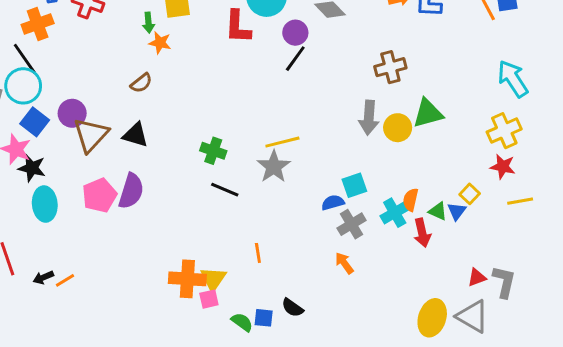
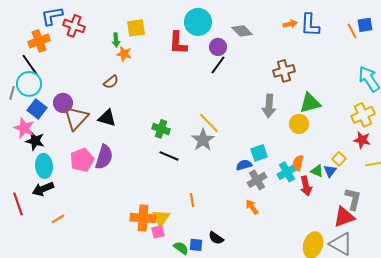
yellow circle: (398, 128) -> (299, 124), moved
yellow line: (282, 142) -> (209, 123), turned 60
black arrow: (43, 277) -> (43, 189), moved, size x1.5
red triangle: (477, 277) -> (344, 217), size x1.6
gray L-shape: (504, 282) -> (353, 199), moved

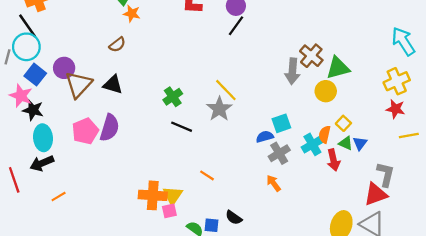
brown cross: (284, 71) -> (311, 56), moved, turned -35
green cross: (161, 129) -> (173, 97), turned 36
yellow square: (339, 159) -> (343, 123), moved
orange line: (192, 200) -> (207, 175), turned -48

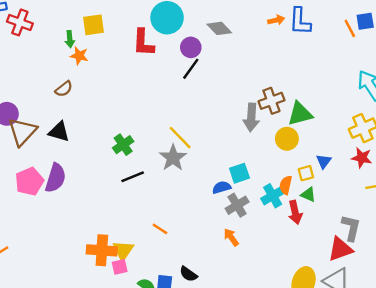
brown cross: (311, 56) -> (271, 101), turned 30
yellow square: (343, 123) -> (306, 173), turned 32
black line: (182, 127) -> (133, 177), turned -45
blue triangle: (360, 143) -> (324, 161), moved

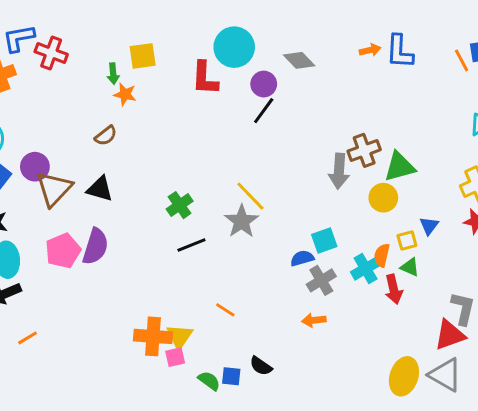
orange arrow: (231, 237) -> (314, 320), turned -60

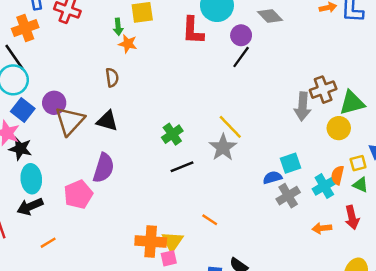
brown semicircle: (106, 136) -> (112, 77), turned -60
pink pentagon: (63, 251) -> (78, 194), moved
red arrow: (394, 289) -> (352, 217), moved
orange arrow: (314, 320) -> (322, 228), moved

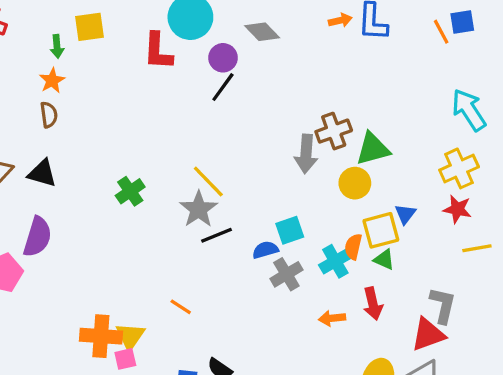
orange star: (128, 44) -> (52, 81), moved, turned 30
yellow square: (358, 163) -> (381, 230), size x1.6
black line: (182, 167) -> (216, 235), moved

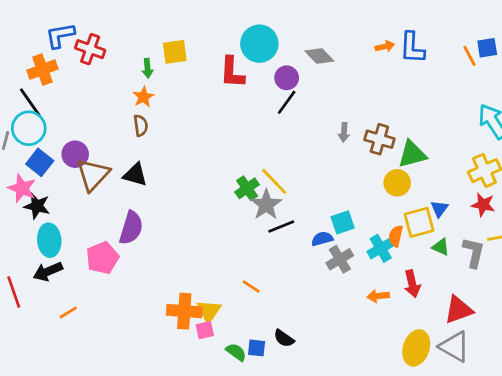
brown cross: (334, 131) -> (379, 139), turned 36
gray arrow: (306, 154) -> (344, 132), moved, size x0.6
green cross: (130, 191) -> (247, 188), moved
green triangle: (384, 260) -> (441, 247), moved
gray L-shape: (443, 305) -> (474, 252), moved

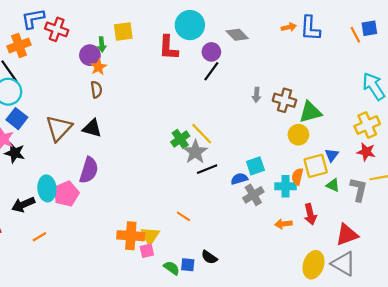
purple circle: (75, 154) -> (90, 55), moved
cyan ellipse: (49, 240) -> (47, 188), moved
cyan cross: (381, 248) -> (286, 186), turned 30

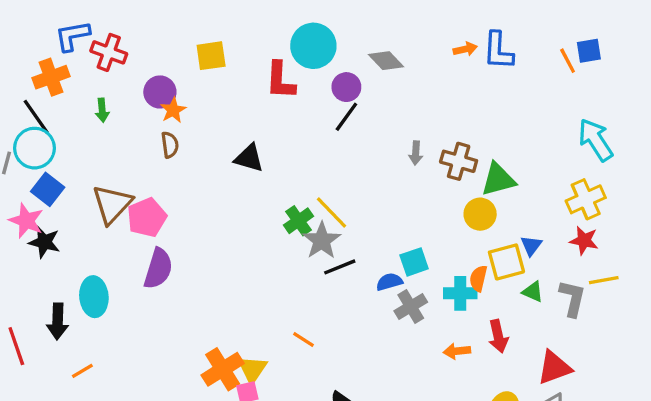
green arrow: (102, 44) -> (102, 110), moved
black triangle: (92, 128) -> (249, 158), moved
pink pentagon: (66, 194) -> (147, 217), moved
black arrow: (23, 205) -> (58, 321), turned -65
orange cross: (131, 236) -> (223, 369), turned -36

